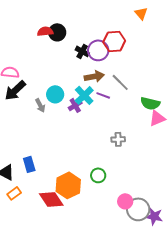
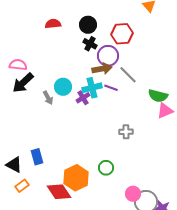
black circle: (57, 32) -> (88, 25), moved
purple circle: (98, 50) -> (108, 56), moved
cyan cross: (84, 95) -> (92, 88), turned 30

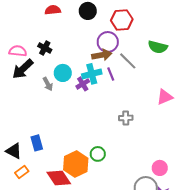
black cross: (90, 44) -> (45, 48), moved
purple line: (111, 88) -> (111, 74), turned 48
green semicircle: (158, 96) -> (158, 47), moved
green circle: (106, 168) -> (98, 154), moved
pink circle: (133, 194) -> (160, 168), moved

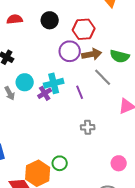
brown arrow: (102, 55) -> (92, 54), moved
gray line: (128, 61) -> (103, 77), moved
purple line: (111, 74) -> (80, 92), moved
pink circle: (160, 168) -> (119, 163), moved

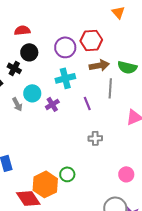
black circle: (50, 20) -> (29, 52), moved
purple circle: (70, 51) -> (65, 47), moved
gray line: (103, 77) -> (110, 88), turned 48
cyan cross: (54, 83) -> (65, 78), moved

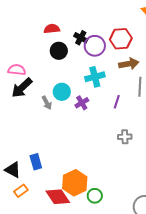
black cross: (14, 68) -> (81, 38), moved
purple line: (87, 103) -> (117, 102), turned 40
green circle: (67, 174) -> (95, 196), moved

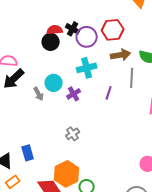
red semicircle: (52, 29) -> (55, 30), moved
gray cross: (125, 137) -> (73, 134), moved, turned -32

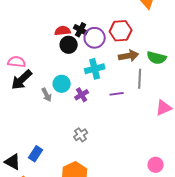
black circle: (51, 42) -> (69, 45), moved
purple line: (109, 93) -> (117, 94), turned 64
blue rectangle: (28, 153) -> (36, 154), turned 49

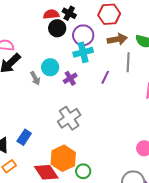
purple circle: (95, 38) -> (83, 35), moved
purple line: (117, 94) -> (105, 77), turned -56
gray cross: (81, 135) -> (69, 118), size x1.6

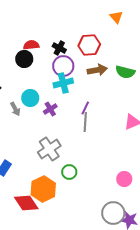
black cross: (69, 13) -> (59, 48), moved
black circle: (57, 28) -> (24, 59), moved
gray line: (128, 62) -> (85, 122), moved
green circle: (83, 171) -> (69, 172), moved

